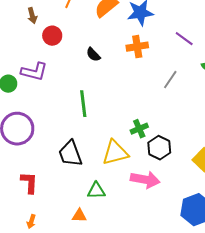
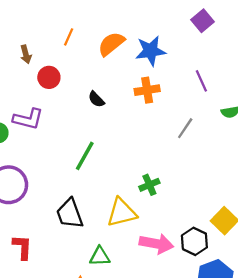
purple line: (184, 39) -> (201, 81), turned 30
green line: (83, 104) -> (85, 156), turned 36
black hexagon: (159, 148) -> (194, 241), moved

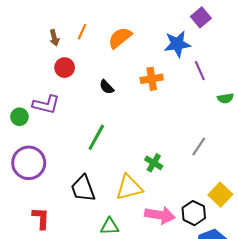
blue star: (151, 51) -> (177, 44), moved
brown arrow: (26, 54) -> (54, 38), moved
gray line: (185, 128) -> (199, 146), moved
green cross: (149, 185) -> (154, 163), turned -36

